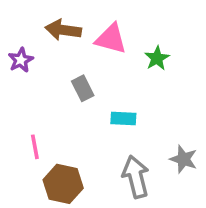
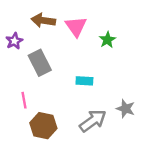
pink triangle: (111, 39) -> (76, 27), turned 40
gray rectangle: (83, 88) -> (40, 63), moved, size x1.5
gray arrow: (136, 177) -> (93, 121), turned 68

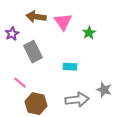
pink line: (24, 100) -> (20, 83), turned -40
gray arrow: (93, 121) -> (77, 100), turned 30

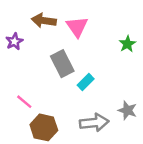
green star: (89, 33) -> (127, 44), moved
gray rectangle: (33, 52) -> (62, 64), moved
cyan rectangle: (70, 67) -> (86, 82), turned -48

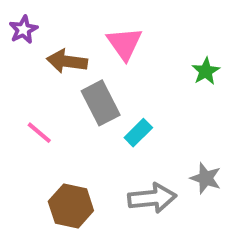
brown arrow: (44, 21) -> (67, 61), moved
purple star: (14, 41) -> (23, 30), moved
pink line: (24, 102) -> (39, 133), moved

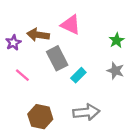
purple star: (23, 30) -> (13, 43), moved
pink triangle: (124, 44) -> (71, 25), turned -30
gray star: (206, 178) -> (115, 71), moved

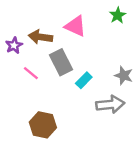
green star: (117, 40) -> (118, 15), moved
pink line: (22, 75) -> (31, 73), moved
gray arrow: (86, 112) -> (110, 104), moved

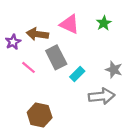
green star: (118, 15) -> (104, 23), moved

